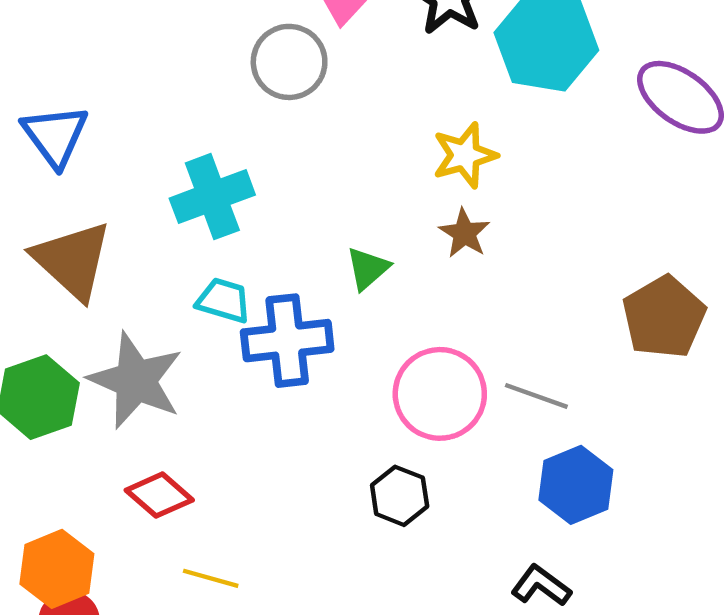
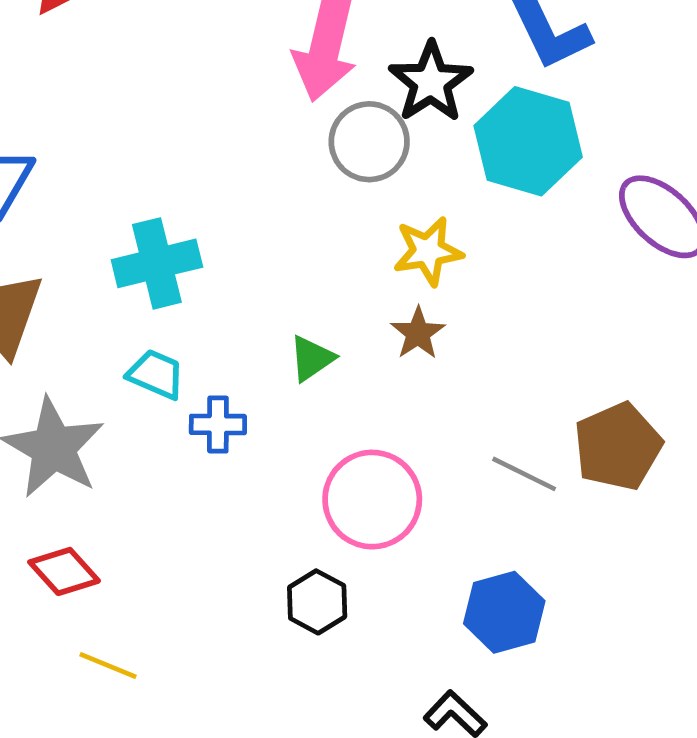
gray circle: (289, 62) -> (369, 142), moved
blue cross: (287, 341) -> (218, 424), size x0.6
gray line: (536, 396) -> (524, 474), moved

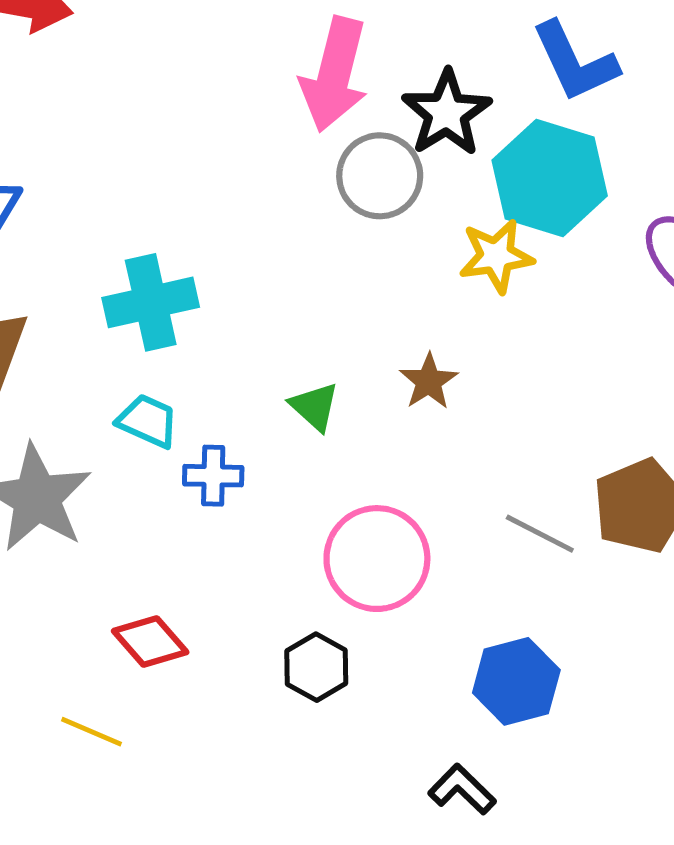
yellow star: (428, 251) -> (496, 256), moved
green triangle: (312, 358) -> (315, 407), turned -44
red diamond: (64, 571) -> (150, 642), moved

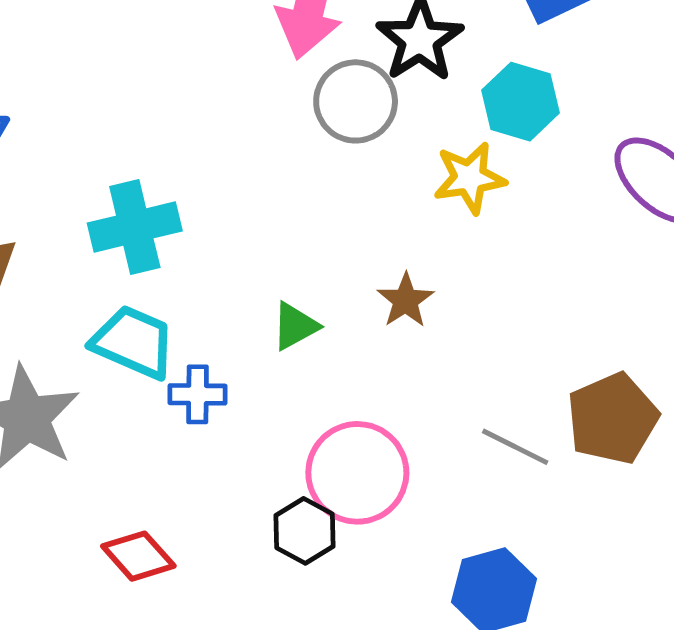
cyan hexagon: (550, 178) -> (520, 102), size x0.7
green triangle: (315, 407) -> (295, 326), turned 50
cyan trapezoid: (148, 421) -> (133, 342), size x1.4
black hexagon: (316, 667) -> (304, 531), moved

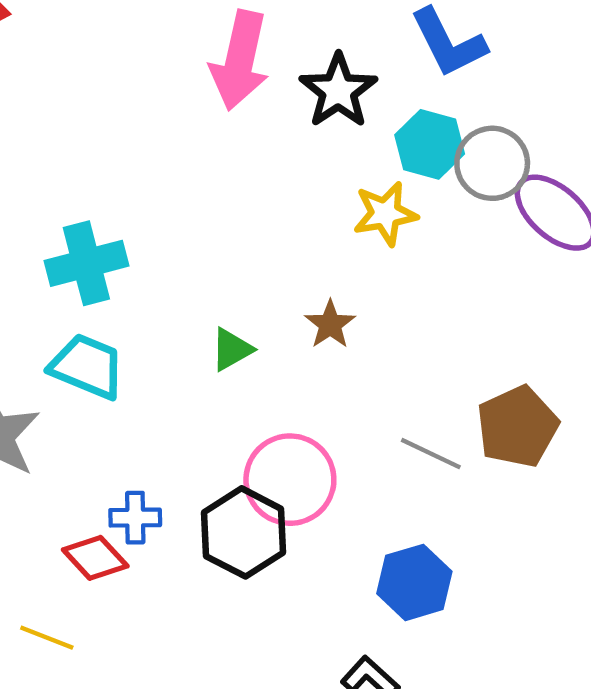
gray circle: (356, 101) -> (492, 163), moved
blue cross: (198, 394) -> (135, 518), moved
black hexagon: (304, 531) -> (244, 532), size x1.5

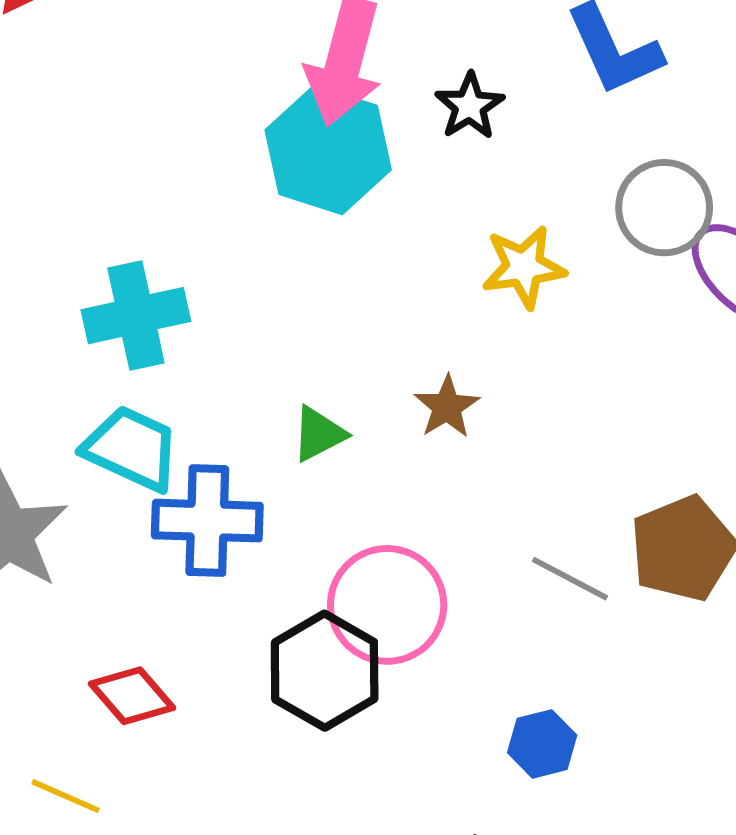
black star: (338, 91) -> (470, 106), size x0.7
cyan hexagon: (430, 144) -> (328, 150), moved, size x1.4
blue cross: (135, 518) -> (207, 521), moved, size x1.6
blue hexagon: (414, 582) -> (542, 744), size x0.7

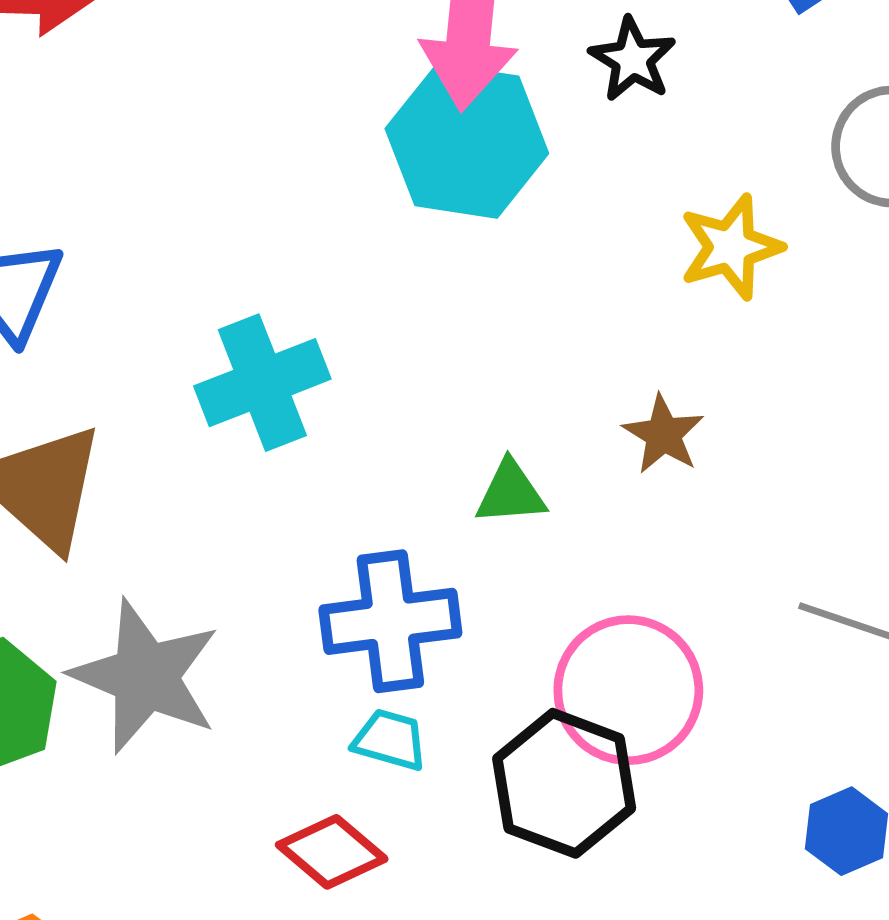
green triangle: (319, 434) -> (511, 493), turned 32
cyan trapezoid: (132, 448) -> (390, 740), moved, size x0.6

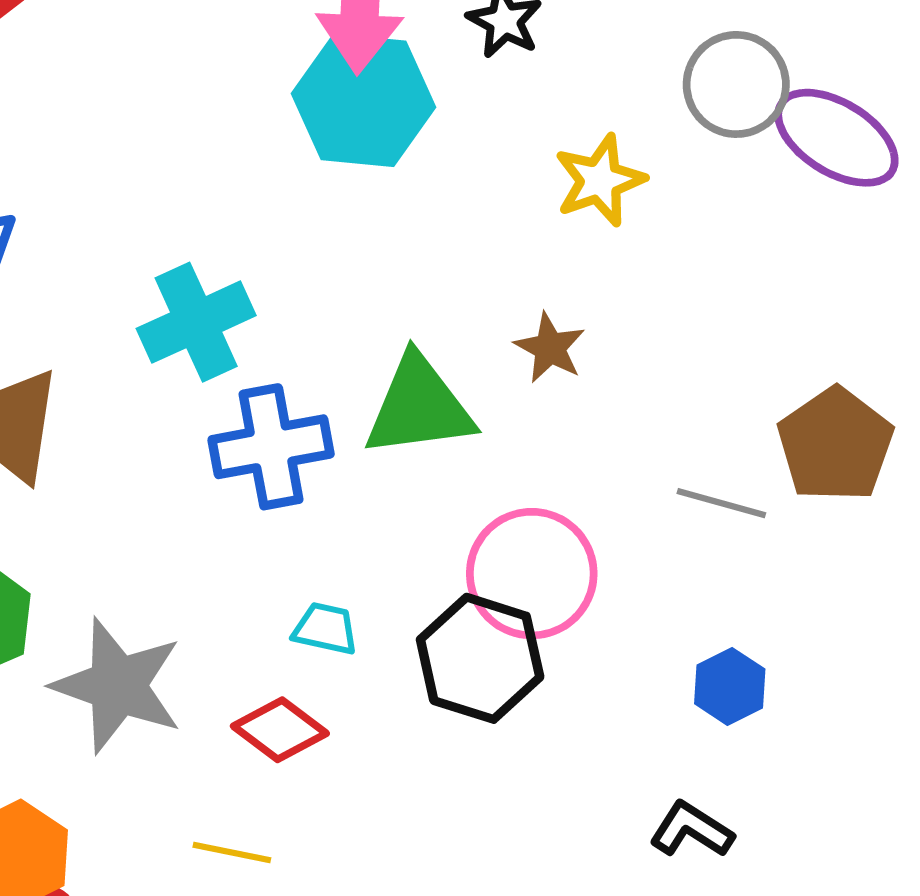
green triangle: (511, 493) -> (419, 406), size x1.8
blue cross: (390, 621) -> (271, 447), moved
gray star: (145, 676) -> (118, 686), moved

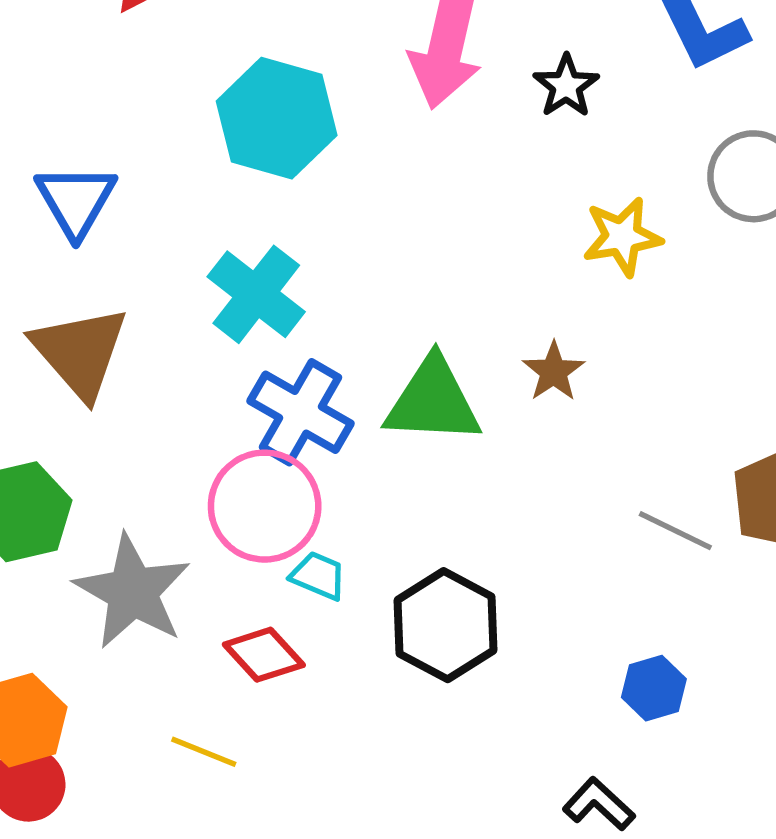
cyan hexagon: (363, 100) -> (277, 118), moved
cyan cross: (196, 322) -> (256, 294), turned -38
blue cross: (271, 447) -> (301, 412), turned 30
pink circle: (532, 574) -> (265, 506), moved

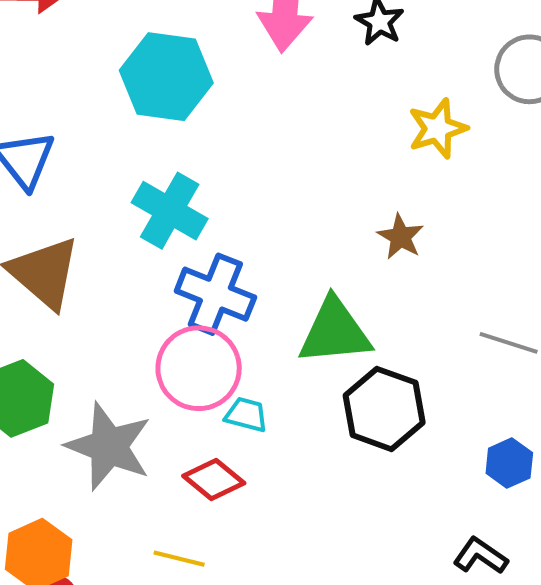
green triangle: (433, 401) -> (335, 332), moved
black hexagon: (446, 625) -> (384, 409), moved

